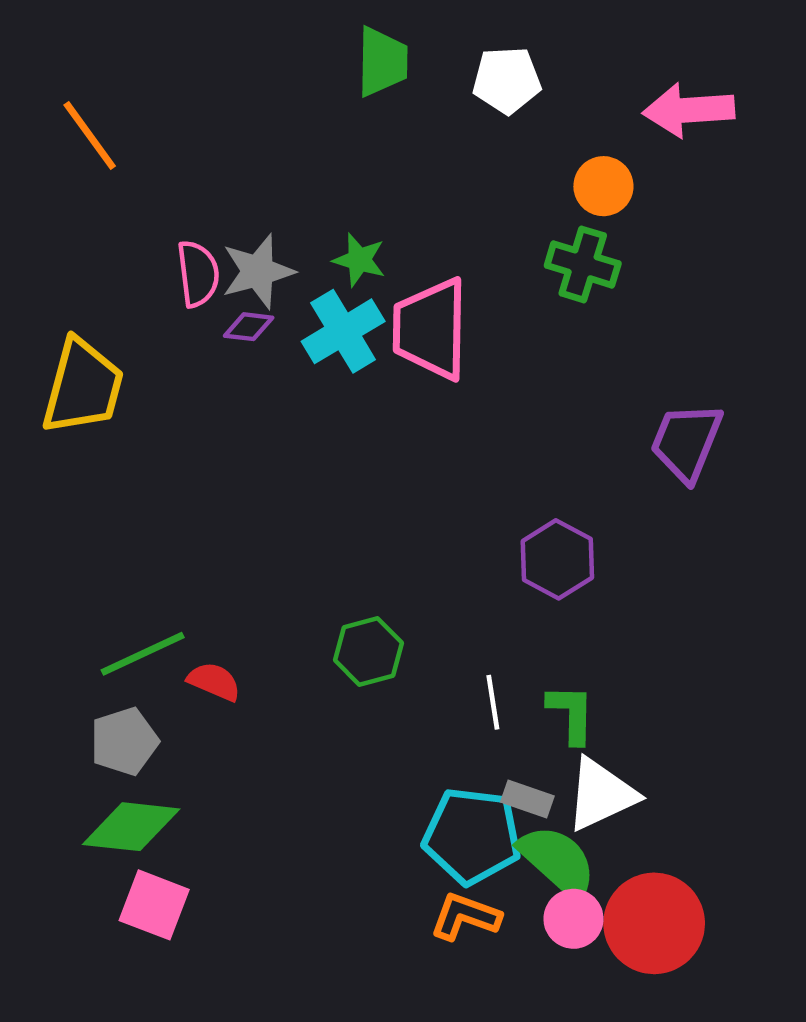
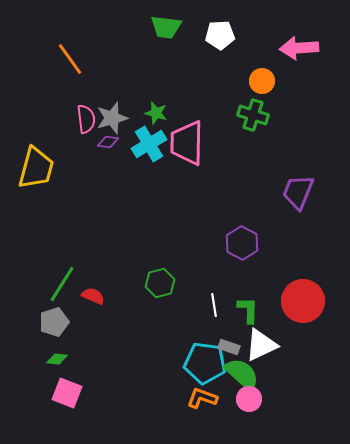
green trapezoid: (382, 62) -> (166, 27), turned 96
orange line: (90, 135) -> (70, 59), moved
green line: (143, 654) -> (62, 284), turned -33
green diamond: (131, 827) -> (57, 359), size x0.5
red circle: (654, 923) -> (303, 301), moved

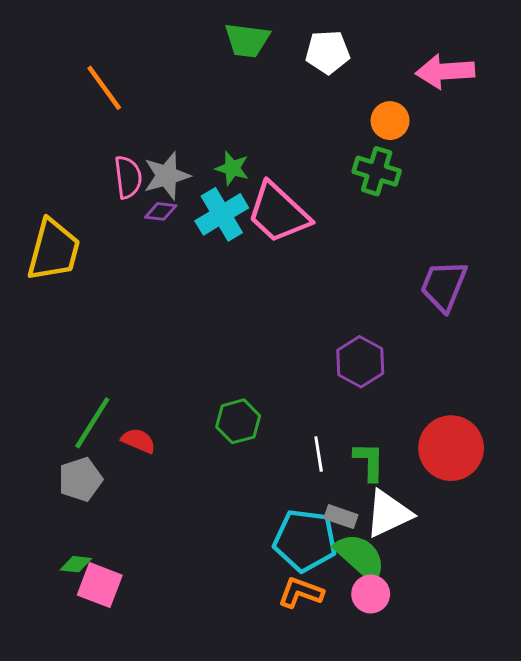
pink trapezoid: (187, 143) -> (278, 213), turned -48
green diamond: (57, 359) -> (76, 564), moved

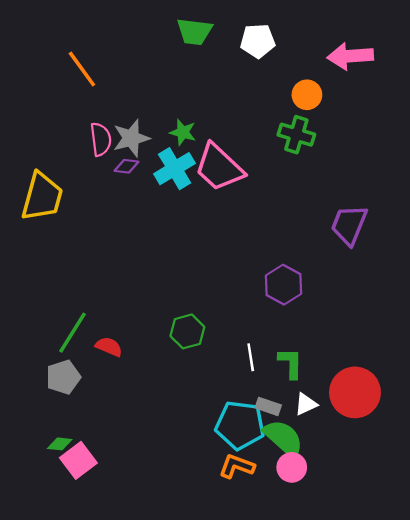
red circle: (451, 448) -> (355, 392), moved
white triangle: (389, 514) -> (306, 404), size x0.6
pink square: (100, 585) -> (78, 460), turned 32

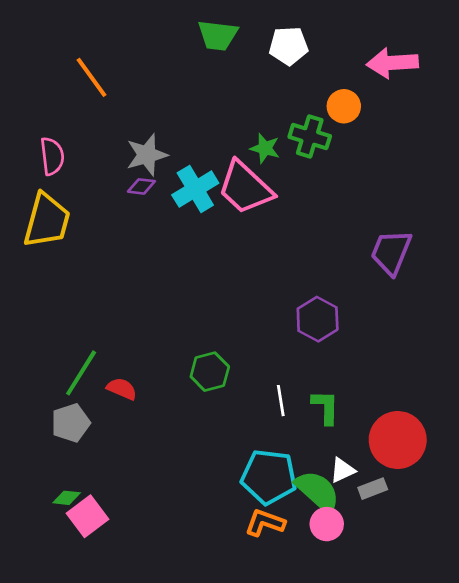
green star: (183, 132) -> (265, 148), moved
green cross: (296, 135) -> (310, 136), moved
pink semicircle: (101, 139) -> (52, 156), moved
white triangle: (306, 404) -> (342, 470), moved
gray rectangle: (268, 406) -> (373, 489), moved, turned -40

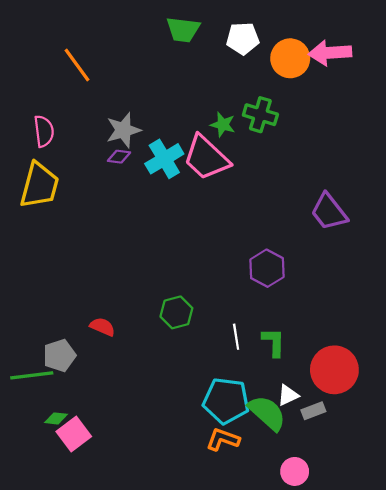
orange circle: (344, 106) -> (290, 58), moved, size x1.4
purple trapezoid: (391, 252) -> (329, 212), turned -60
green line: (81, 373) -> (32, 375), moved, turned 51
pink circle: (327, 524) -> (295, 471), moved

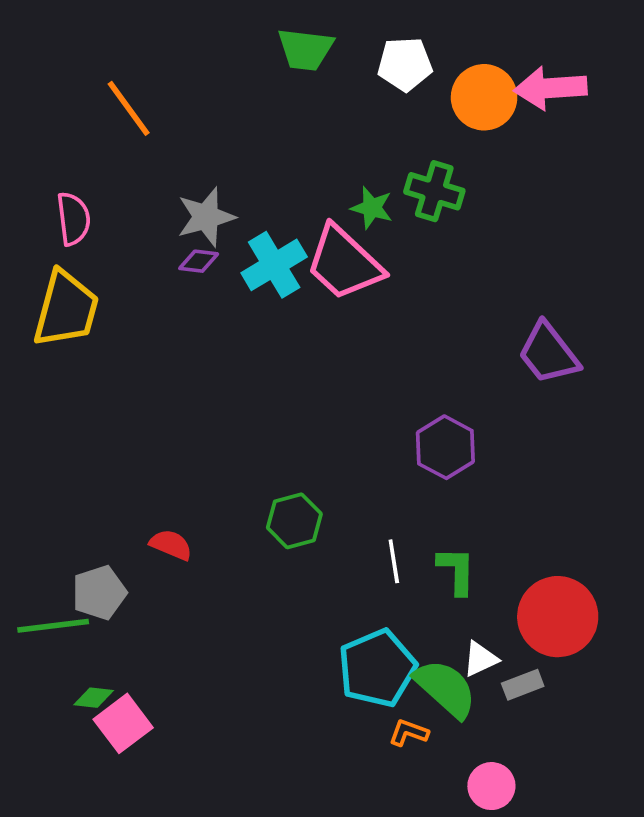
cyan pentagon: (226, 401) -> (377, 668), turned -30
orange L-shape: (223, 439) -> (409, 733), moved, size x0.7

